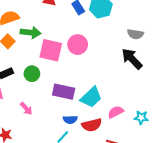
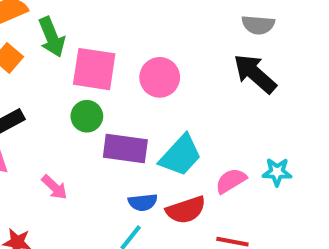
green arrow: (31, 32) -> (52, 37), turned 66
pink circle: (78, 45) -> (160, 77), moved
green circle: (32, 74) -> (87, 116), moved
cyan star: (141, 118) -> (277, 172), moved

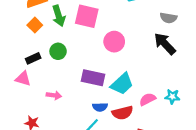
pink square: (94, 69) -> (87, 16), moved
green circle: (87, 116) -> (58, 51), moved
pink arrow: (54, 187) -> (54, 95), turned -40

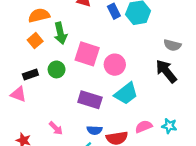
pink square: (87, 16) -> (87, 54), moved
cyan trapezoid: (122, 84) -> (126, 94), moved
pink arrow: (54, 95) -> (56, 128), moved, turned 32

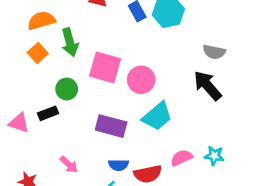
black rectangle: (30, 74) -> (48, 113), moved

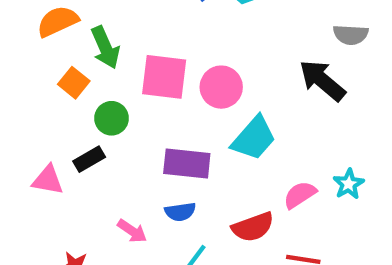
gray semicircle: (214, 52) -> (351, 35), moved
orange square: (38, 53) -> (74, 83), moved
cyan star: (214, 156) -> (349, 184), turned -30
blue semicircle: (118, 165) -> (180, 212), moved

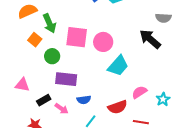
black rectangle: (89, 159) -> (44, 100), moved
purple rectangle: (187, 164) -> (66, 79), moved
cyan star: (349, 184) -> (163, 99), moved

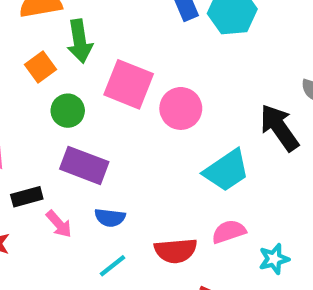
cyan trapezoid: (118, 66) -> (226, 171), moved

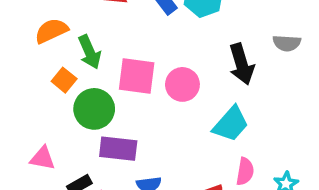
green circle: (68, 111) -> (94, 109), size x1.5
black arrow: (279, 128) -> (242, 64), moved, turned -147
pink semicircle: (229, 232) -> (245, 171), turned 132

